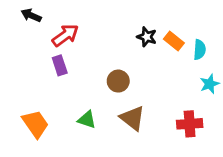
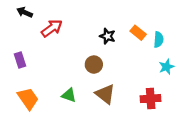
black star: (147, 37) -> (107, 36), moved
purple rectangle: (60, 65) -> (20, 60), moved

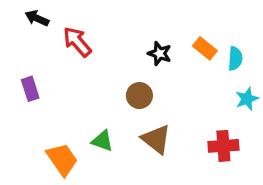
red arrow: (52, 28) -> (77, 42), turned -95
orange trapezoid: (28, 99) -> (62, 159), moved

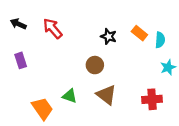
black arrow: (37, 18) -> (18, 24), moved

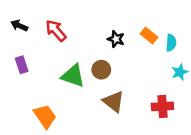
green triangle: (70, 96) -> (73, 76), moved, size x1.5

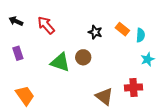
brown triangle: (114, 102) -> (104, 96), moved
orange trapezoid: (45, 116) -> (25, 95), moved

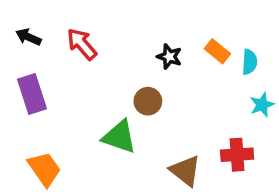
purple rectangle: (18, 53) -> (32, 94), size x1.5
green triangle: (60, 62) -> (119, 137), moved

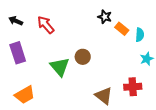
black star: (169, 57) -> (105, 17), moved
green triangle: (119, 137) -> (60, 67), moved, turned 30
orange trapezoid: (44, 169) -> (25, 95), turned 95

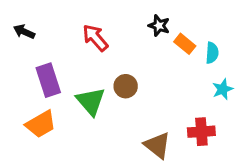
red arrow: (46, 25) -> (95, 38), moved
purple rectangle: (18, 53) -> (48, 80), moved
orange trapezoid: (25, 95) -> (41, 124), moved

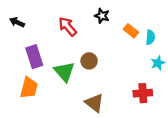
black star: (159, 26) -> (102, 16), moved
orange trapezoid: (41, 124) -> (29, 88), turned -45
brown triangle: (157, 145) -> (94, 103), moved

